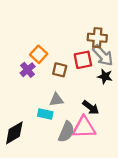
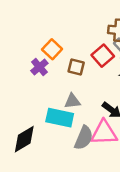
red square: (83, 60) -> (103, 56), turned -30
cyan rectangle: (45, 114) -> (60, 118), size x1.5

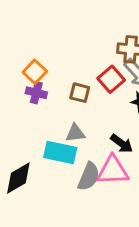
orange square: (52, 49) -> (35, 72), moved
purple cross: (39, 67) -> (36, 93), turned -36

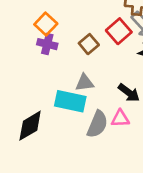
brown square: (80, 93) -> (89, 44), turned 36
pink triangle: (113, 171) -> (120, 119), size x0.6

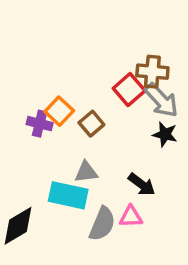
orange square: (46, 24) -> (59, 111), moved
red square: (119, 31) -> (129, 90), moved

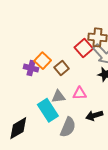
black arrow: (142, 185) -> (94, 116), moved, turned 126
cyan rectangle: (68, 195) -> (48, 110), turned 45
pink triangle: (131, 217) -> (80, 93), moved

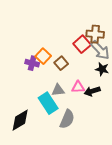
black arrow: (94, 116) -> (92, 91), moved

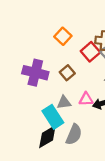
orange square: (43, 56) -> (63, 36), moved
purple cross: (32, 63) -> (35, 73), size x1.6
black diamond: (20, 120) -> (47, 137), moved

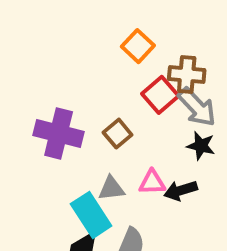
orange square: (63, 36) -> (138, 46), moved

